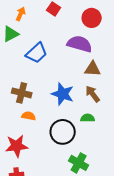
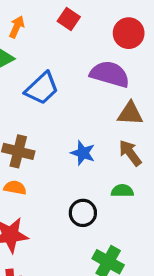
blue star: (63, 94) -> (83, 153), size x0.7
orange semicircle: (29, 116) -> (15, 188), moved
black circle: (63, 132) -> (83, 213), size x0.7

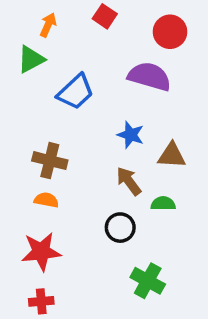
brown triangle: (130, 114) -> (172, 155), moved
blue star: (83, 153) -> (131, 135), moved
brown arrow: (130, 153) -> (129, 181), moved

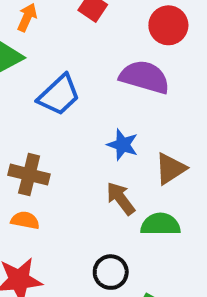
brown triangle: (172, 155) -> (170, 169), turned -36
green semicircle: (163, 203) -> (160, 224), size x1.4
black circle: (120, 228) -> (111, 272), moved

